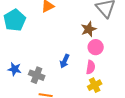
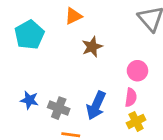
brown star: (89, 29) -> (92, 47), moved
blue arrow: (65, 61) -> (96, 105), moved, size x1.5

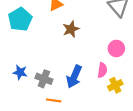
pink circle: (137, 71) -> (116, 49), moved
yellow cross: (136, 121) -> (115, 85), moved

